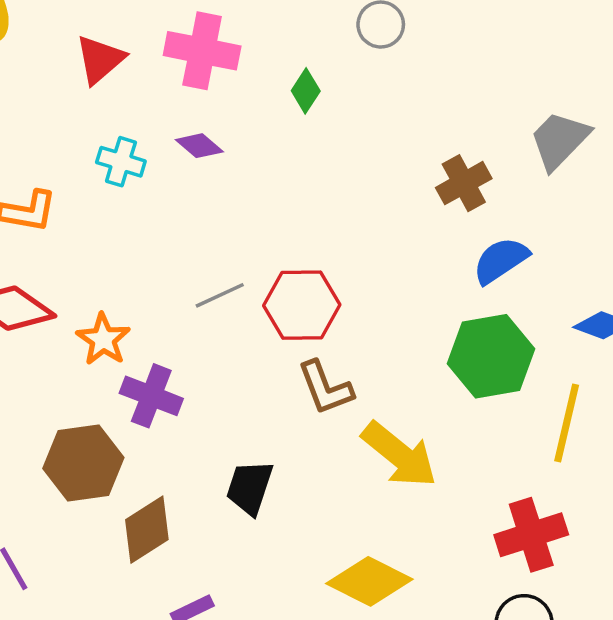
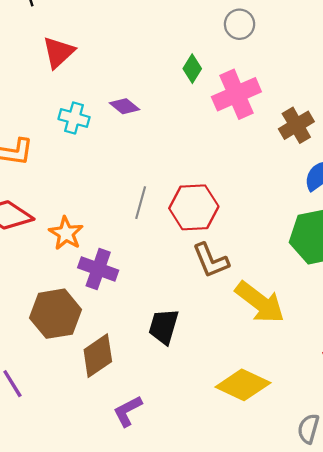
pink cross: (202, 51) -> (236, 94), moved, turned -33
gray line: (220, 295) -> (141, 203), turned -48

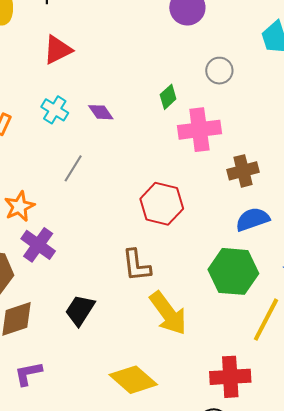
gray line: (141, 203) -> (73, 168), moved
red hexagon: (194, 207) -> (162, 204), moved

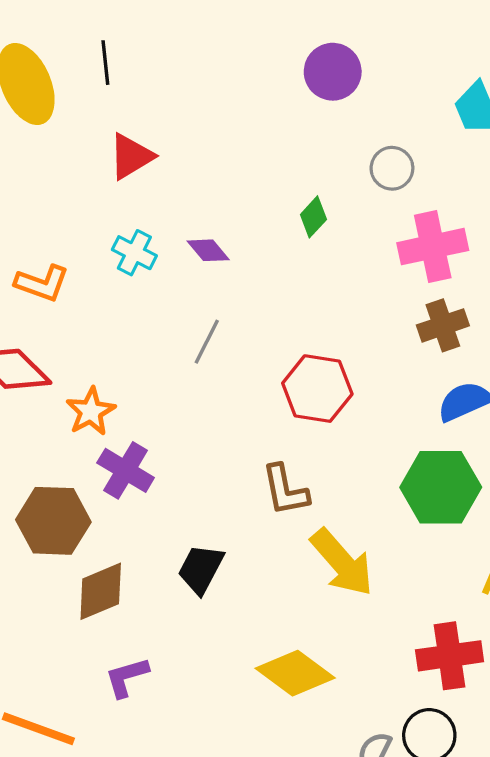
pink cross: (199, 130) -> (433, 247), moved
gray line: (73, 168) -> (207, 342), moved

